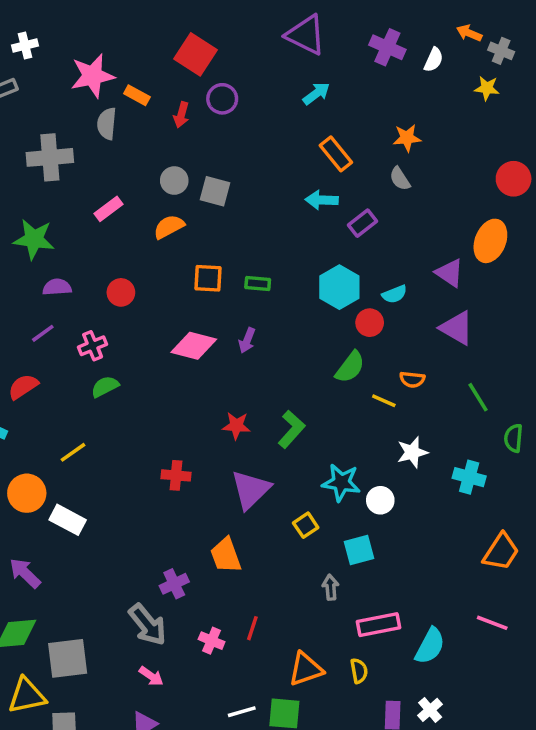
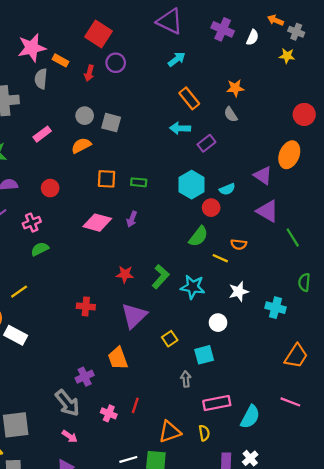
green line: (478, 397) -> (293, 238), moved
cyan star: (341, 483) -> (193, 287), moved

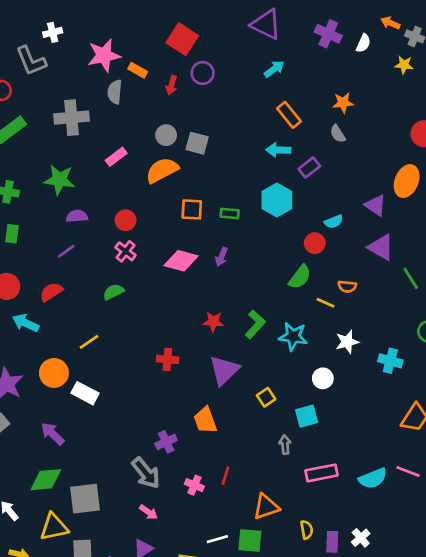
orange semicircle: (81, 146) -> (162, 170), size x1.4
cyan hexagon: (192, 185) -> (277, 200), moved
pink cross: (32, 223) -> (126, 251), moved, turned -30
cyan semicircle: (250, 417) -> (373, 478), moved, turned 40
yellow semicircle: (204, 433) -> (307, 530), moved

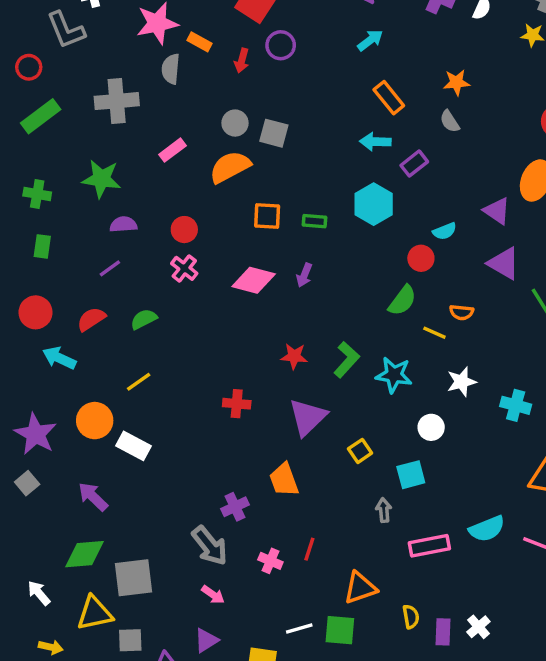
green semicircle: (113, 292) -> (144, 319), moved
cyan semicircle: (373, 478) -> (487, 529), moved

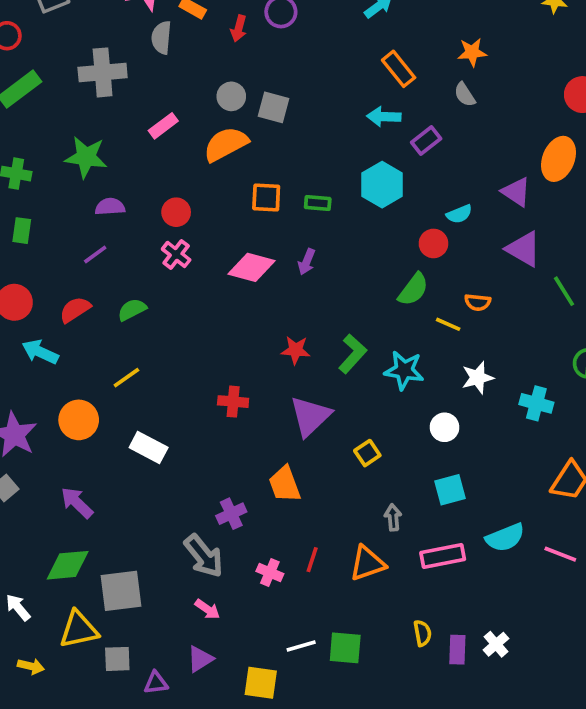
white rectangle: (134, 446) -> (149, 447), moved
cyan square: (411, 475) -> (450, 490), moved
orange triangle: (360, 588) -> (367, 563), moved

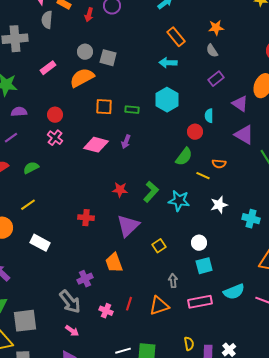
purple rectangle: (426, 141) -> (216, 79), moved
cyan semicircle: (459, 214) -> (209, 116), turned 112
white circle: (445, 427) -> (199, 243), moved

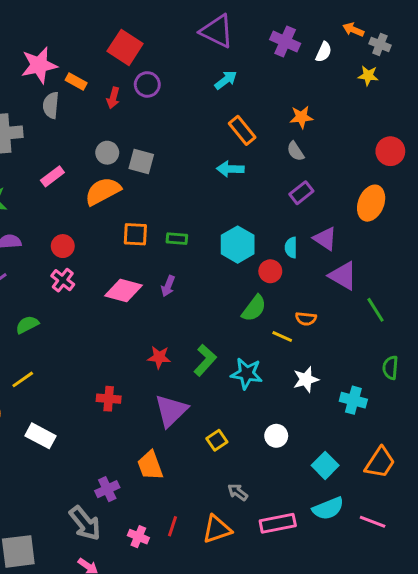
cyan hexagon: (167, 100) -> (238, 245), moved
purple triangle: (240, 104) -> (325, 239), moved
cyan square: (204, 266) -> (325, 465), moved, turned -30
gray arrow: (173, 281) -> (238, 492), turned -48

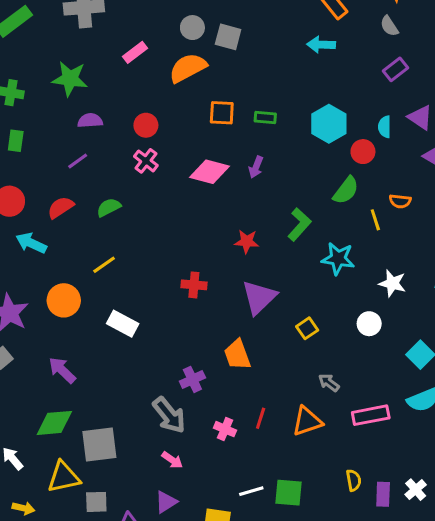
yellow line: (282, 336) -> (375, 220), turned 48
green L-shape: (205, 360) -> (299, 224), moved
white star: (306, 379) -> (392, 283), moved, turned 30

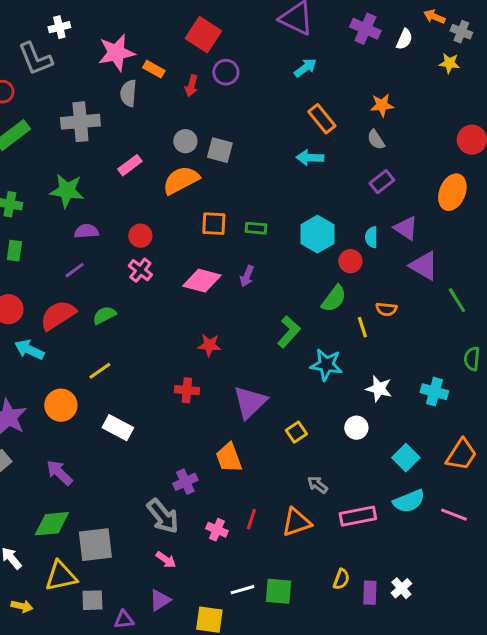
red semicircle: (61, 207) -> (58, 315), size x1.4
red star: (247, 242) -> (209, 345), moved
yellow semicircle: (354, 480) -> (341, 579), turned 30

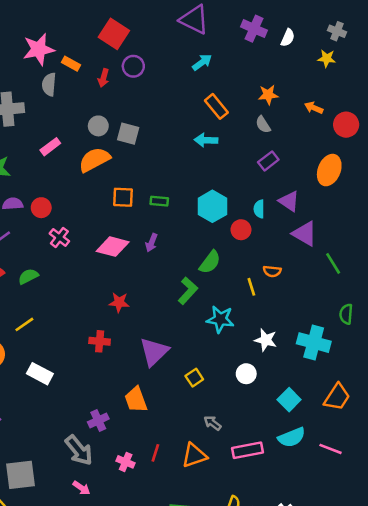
orange arrow: (434, 17) -> (314, 108), moved
red circle: (140, 236) -> (41, 208), moved
green semicircle: (334, 299) -> (210, 262), moved
cyan cross: (434, 392) -> (314, 343), size x1.4

